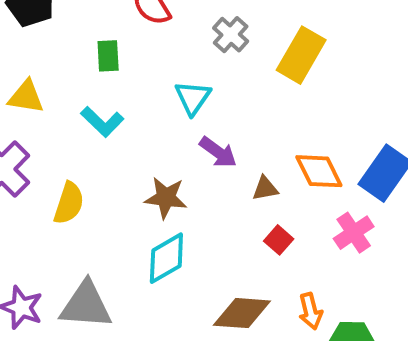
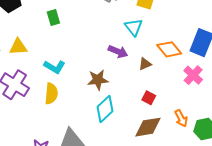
cyan triangle: (193, 98) -> (134, 27), moved
cyan L-shape: (102, 122) -> (54, 67), moved
red square: (279, 240) -> (149, 98), moved

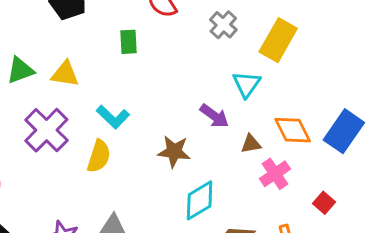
pink cross: (193, 75) -> (275, 174), moved
red square: (149, 98) -> (324, 203), moved
cyan diamond: (105, 109) -> (200, 200), moved

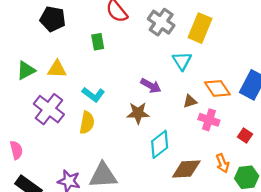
gray cross: (223, 25) -> (161, 22), size x1.4
purple arrow: (214, 116) -> (151, 86), moved
pink cross: (275, 174) -> (209, 120), turned -30

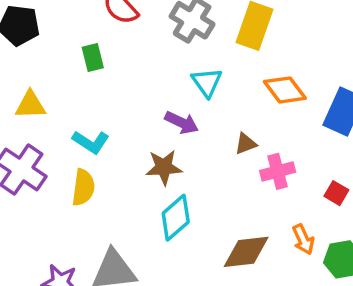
cyan triangle: (182, 61) -> (207, 82), moved
orange diamond: (217, 88) -> (285, 90), moved
pink cross: (209, 120) -> (278, 171), turned -30
cyan diamond: (160, 144) -> (176, 218), moved

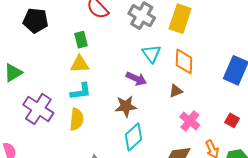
orange diamond: (285, 90) -> (184, 61), moved, turned 40
yellow triangle: (30, 105) -> (80, 64), moved
cyan L-shape: (91, 142) -> (81, 91), turned -40
pink cross: (278, 171) -> (190, 121), moved, turned -36

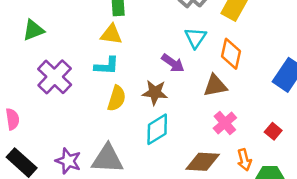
brown triangle: (176, 91) -> (215, 86), size x1.5
yellow semicircle: (77, 119) -> (117, 98), moved

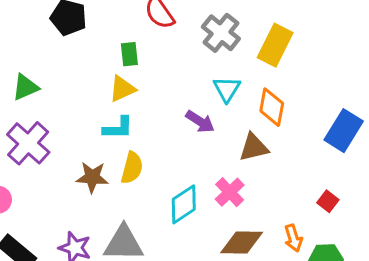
yellow triangle: (111, 34) -> (122, 89), turned -30
purple cross: (55, 77) -> (28, 143), moved
brown star: (155, 92) -> (92, 177), moved
pink cross: (225, 123) -> (230, 192), moved

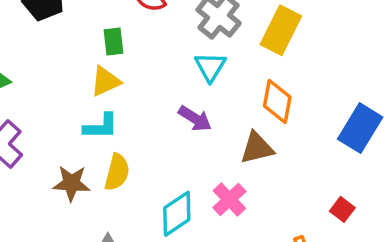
cyan triangle: (227, 89) -> (210, 67), moved

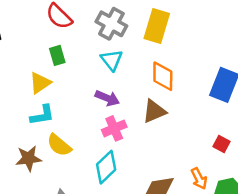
green rectangle: (113, 42) -> (57, 55), moved
yellow semicircle: (117, 172) -> (59, 145), turned 125
pink cross: (229, 200) -> (114, 128), moved, turned 30

